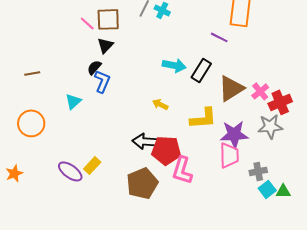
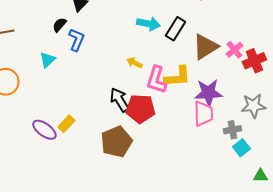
black semicircle: (94, 67) -> (59, 25), moved
gray star: (270, 126) -> (253, 106), moved
black arrow: (145, 141) -> (119, 100), turned 55
pink L-shape: (182, 170) -> (156, 80), moved
green triangle: (283, 191) -> (260, 176), moved

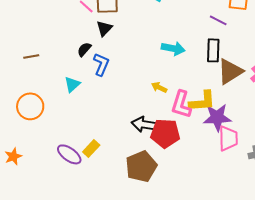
black rectangle: (175, 29) -> (213, 50), moved, turned -30
purple star: (208, 93) -> (217, 117), moved
black arrow: (119, 100) -> (144, 124), turned -50

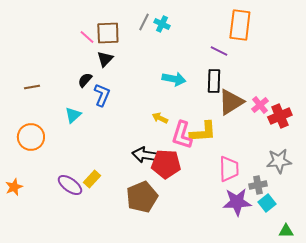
purple star: (217, 117) -> (237, 202), moved

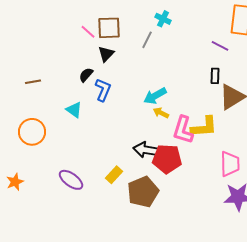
gray line: (144, 22) -> (147, 40), moved
cyan arrow: (174, 79) -> (155, 96), moved, turned 140
black rectangle: (214, 81) -> (215, 76), size x0.7
cyan triangle: (73, 115) -> (74, 110), turned -42
yellow rectangle: (92, 179) -> (114, 175), moved

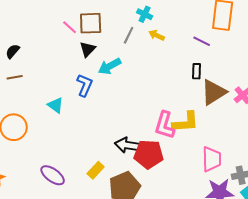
black semicircle: (86, 75) -> (13, 51), moved
cyan arrow: (155, 96) -> (110, 66), moved
yellow arrow: (161, 113) -> (157, 35), moved

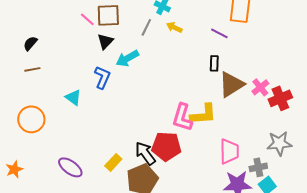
black arrow: (128, 145) -> (145, 153), moved, turned 45

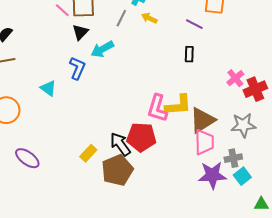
brown triangle: (231, 84) -> (202, 120), moved
gray star: (279, 143) -> (243, 125), moved
purple ellipse: (70, 167) -> (27, 158), moved

